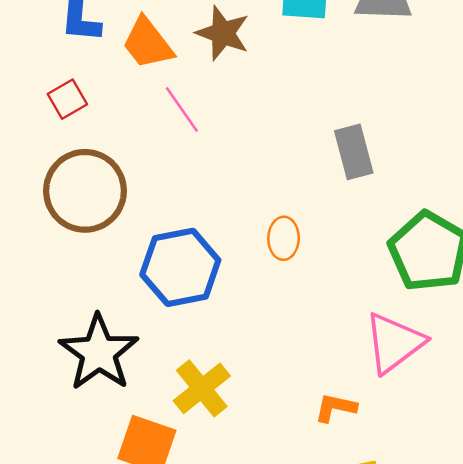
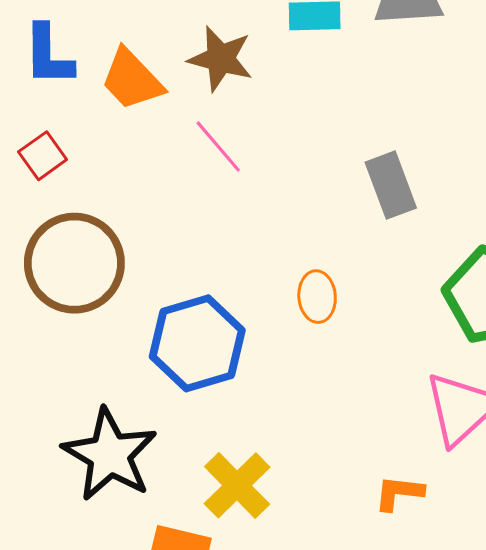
pink line: (182, 110) -> (218, 146), moved

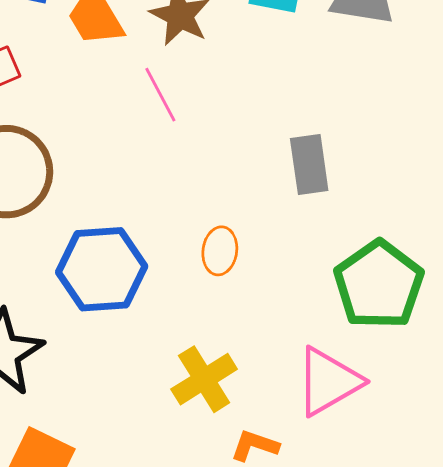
yellow cross: (237, 485) -> (204, 379), moved

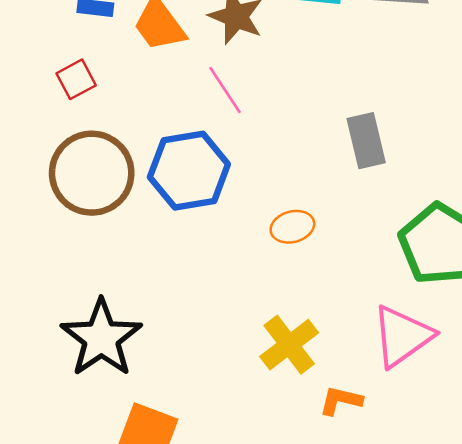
orange ellipse: (220, 251) -> (292, 227), turned 72
blue hexagon: (102, 269) -> (189, 171), moved

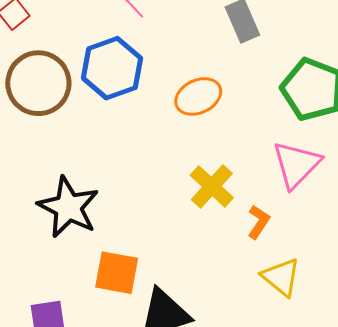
orange ellipse: (292, 227) -> (198, 96), size x1.4
orange L-shape: (341, 401) -> (259, 222), turned 120

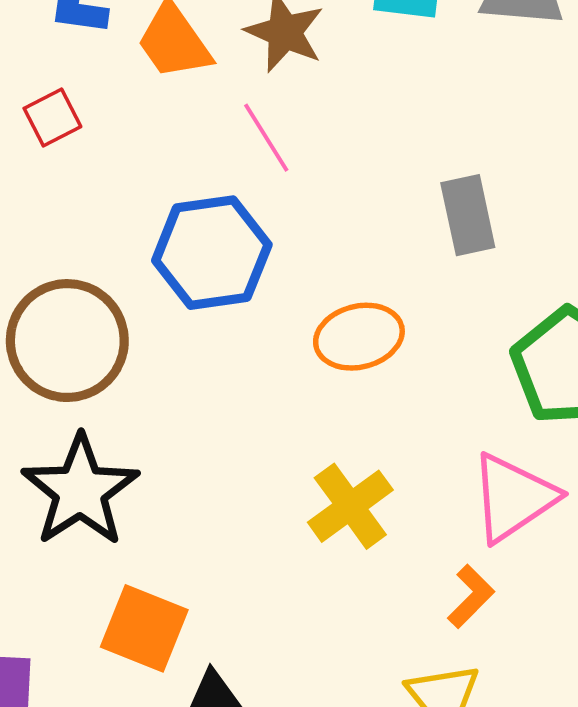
brown circle: (38, 83) -> (67, 341), moved
orange L-shape: (259, 222) -> (471, 596), moved

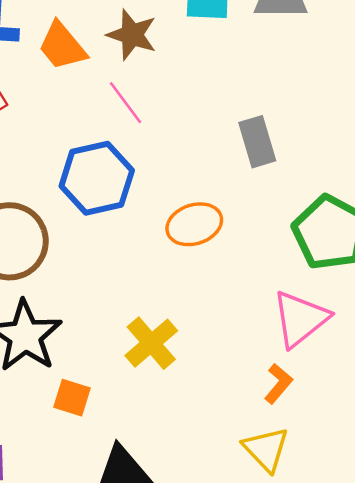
yellow cross: (350, 506) -> (151, 343), moved
orange square: (144, 628) -> (72, 398), moved, size x0.7

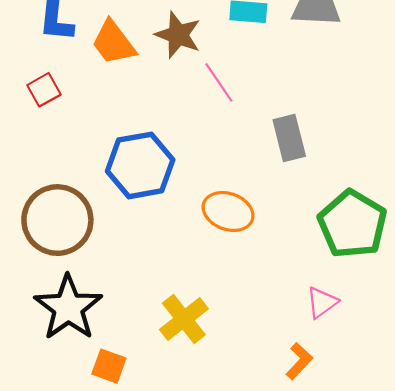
pink line: (126, 103) -> (219, 82), moved
orange ellipse: (194, 224) -> (228, 211), turned 36
pink triangle: (300, 319) -> (322, 302), size x0.6

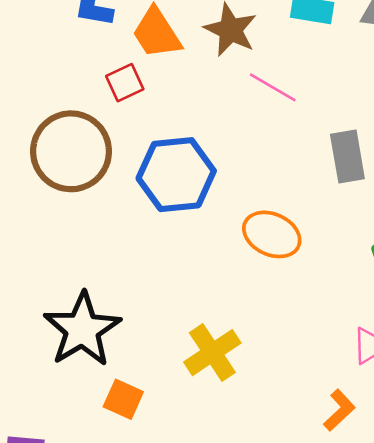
pink line: (219, 82) -> (273, 87), turned -30
red square: (44, 90) -> (125, 83), moved
brown circle: (57, 220) -> (71, 151), moved

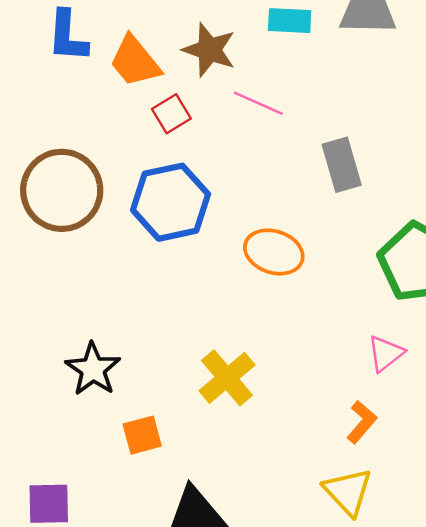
red square: (125, 83) -> (171, 114), moved
black star: (82, 329) -> (93, 369), size x0.7
orange square: (123, 399) -> (142, 435), turned -33

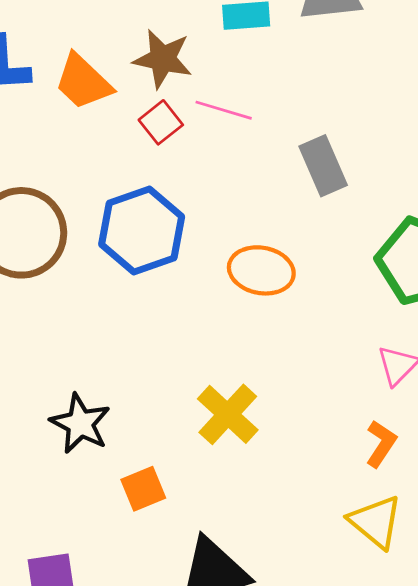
red square: (171, 114) -> (161, 122), moved

